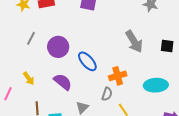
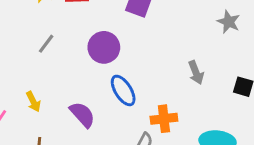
gray arrow: (134, 42) -> (196, 72), size x0.7
purple circle: (58, 47) -> (104, 47), moved

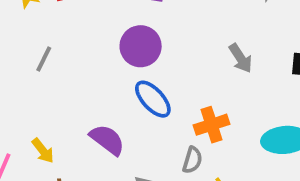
purple circle: (104, 47) -> (141, 46), moved
yellow arrow: (33, 102) -> (43, 151), moved

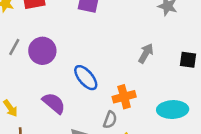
purple circle: (141, 46) -> (42, 51), moved
gray arrow: (241, 58) -> (146, 53), turned -120

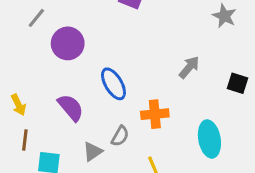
gray line: (14, 47) -> (36, 18), moved
cyan ellipse: (173, 110) -> (209, 139), turned 72
gray semicircle: (110, 120) -> (120, 136), moved

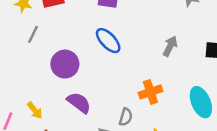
purple circle: (68, 43) -> (65, 64), moved
blue ellipse: (113, 84) -> (108, 41), moved

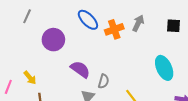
orange cross: (150, 92) -> (114, 29), moved
purple semicircle: (79, 103) -> (80, 69), moved

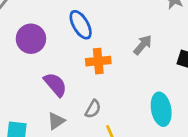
orange cross: (114, 29) -> (98, 61), moved
gray semicircle: (104, 81) -> (93, 109), moved

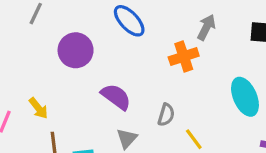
orange cross: (98, 61) -> (184, 57), moved

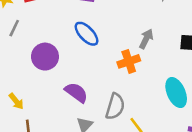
gray semicircle: (166, 115) -> (115, 106), size x1.5

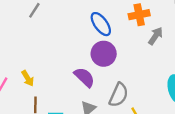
purple circle: (45, 57) -> (104, 54), moved
orange cross: (129, 61) -> (139, 15), moved

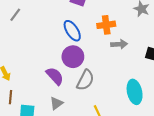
gray arrow: (156, 36) -> (119, 44), turned 49
gray semicircle: (119, 95) -> (85, 80), moved

